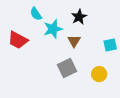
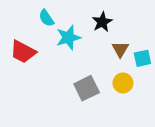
brown triangle: (74, 41) -> (120, 49), moved
yellow circle: (99, 74) -> (123, 83), moved

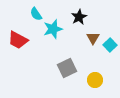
cyan square: (142, 58) -> (110, 45), turned -32
yellow circle: (123, 83) -> (95, 80), moved

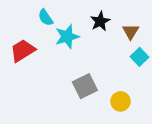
brown triangle: (93, 38) -> (131, 31), moved
red trapezoid: (18, 40) -> (23, 51), turned 120

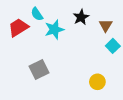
red trapezoid: (23, 51) -> (18, 27), moved
gray square: (85, 86) -> (39, 69), moved

